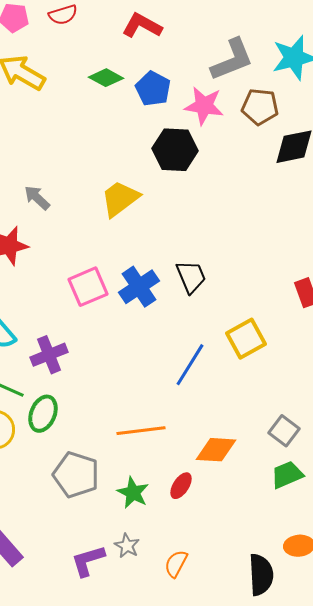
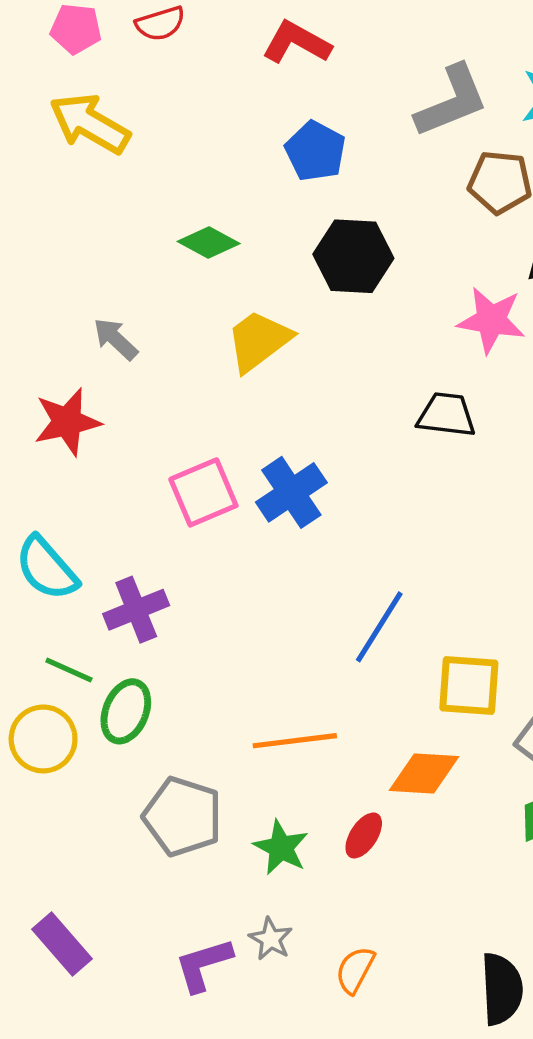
green diamond: (106, 78) -> (209, 243), moved
pink star: (204, 106) -> (491, 320), moved
black trapezoid: (191, 277) -> (446, 415), moved, turned -60
yellow square: (246, 339) -> (469, 686), moved, turned 33

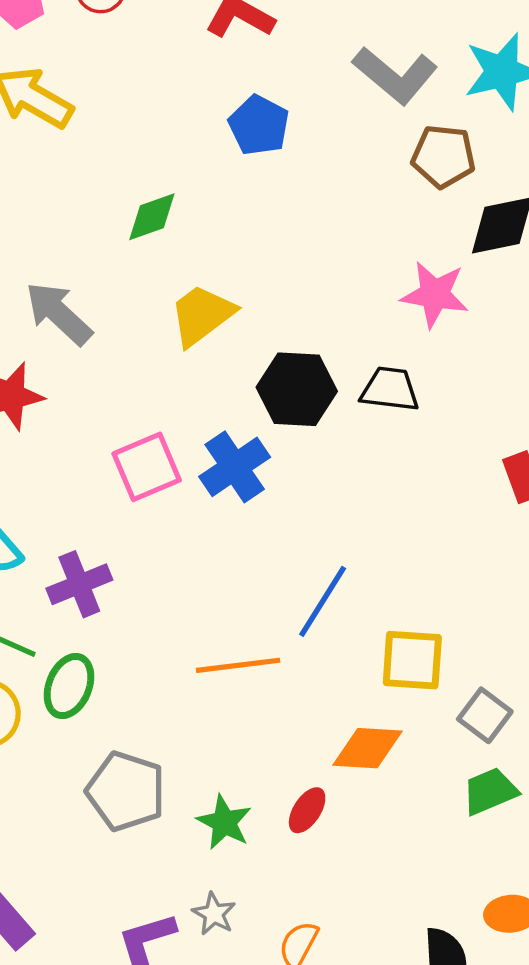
gray L-shape: (452, 101) -> (395, 75), turned 62
green diamond: (209, 243) -> (152, 217), turned -48
black hexagon: (353, 256) -> (297, 389), moved
gray arrow: (115, 339) -> (59, 313), size x1.5
orange line: (295, 741) -> (238, 665), moved

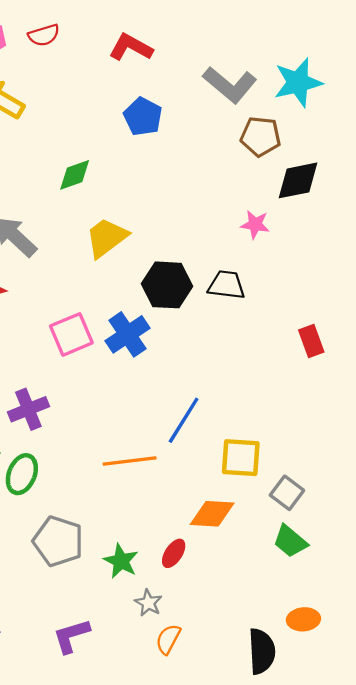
pink star: (435, 294) -> (255, 224), size x0.7
green trapezoid: (490, 791) -> (290, 541), turned -117
gray star: (214, 914) -> (148, 603), moved

